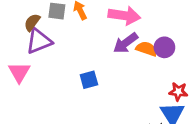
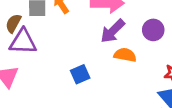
purple triangle: (39, 41) -> (23, 42), turned 32
orange semicircle: (147, 49) -> (125, 55), moved

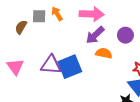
purple triangle: (23, 42) -> (51, 65), moved
blue square: (80, 74) -> (70, 67), size x1.6

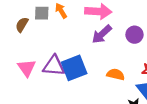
orange semicircle: (104, 53) -> (116, 74), moved
pink triangle: (15, 67) -> (27, 68), moved

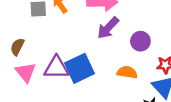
brown semicircle: (22, 25) -> (17, 47), moved
purple circle: (134, 35) -> (140, 41), moved

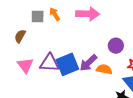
purple arrow: (108, 28) -> (88, 63), moved
brown semicircle: (17, 47) -> (20, 36), moved

